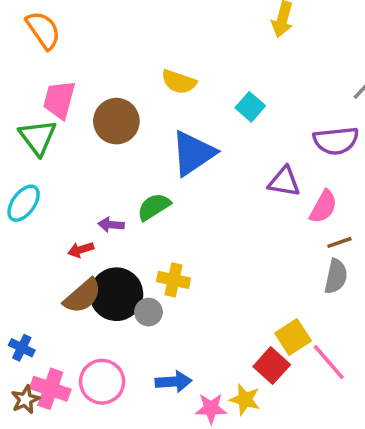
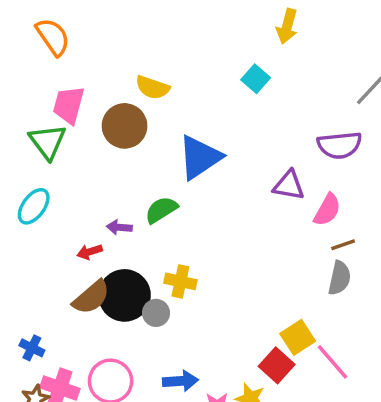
yellow semicircle: (179, 82) -> (153, 87), moved
cyan square: (250, 107) -> (256, 79), moved

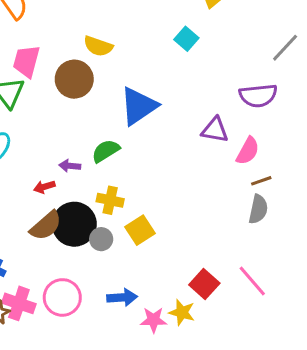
yellow cross: (180, 281) -> (110, 200), moved
yellow square: (298, 337) -> (140, 230), moved

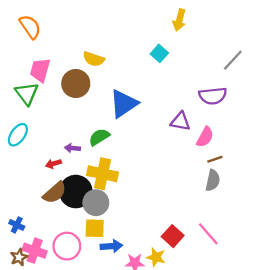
yellow cross: (110, 200) -> (103, 174), size x1.5
yellow square: (140, 230) -> (95, 228), moved, turned 35
gray circle: (101, 239) -> (96, 203), size x1.5

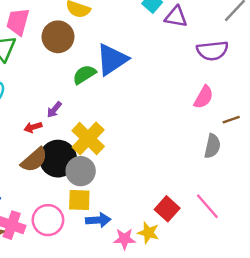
purple triangle: (180, 121) -> (176, 17), moved
green semicircle: (99, 137) -> (84, 74), moved
purple arrow: (72, 148) -> (54, 110), turned -56
brown line: (215, 159) -> (231, 120), moved
yellow cross: (103, 174) -> (88, 138), turned 32

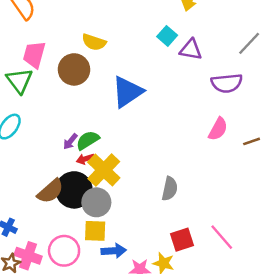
green semicircle: (84, 74) -> (88, 140), moved
brown line: (231, 120) -> (252, 141), moved
red arrow: (33, 127) -> (85, 159), moved
gray semicircle: (212, 146) -> (170, 189), moved
red square: (167, 209) -> (182, 240), turned 30

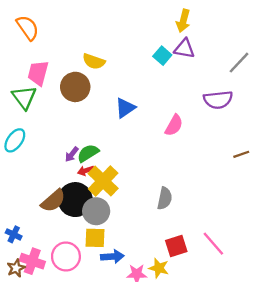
purple triangle: (191, 50) -> (184, 49), moved
blue triangle: (127, 92) -> (125, 108), size x0.7
pink semicircle: (218, 129) -> (174, 125), moved

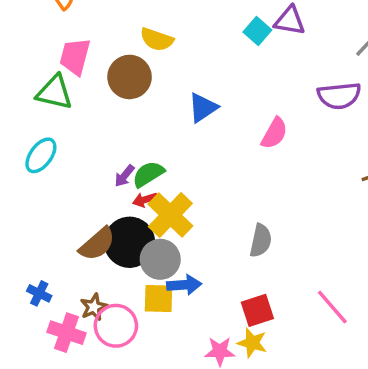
green triangle: (24, 97) -> (55, 92), turned -40
red square: (176, 246) -> (257, 310), moved
blue arrow: (112, 256) -> (184, 285), moved
brown star: (16, 268) -> (94, 307), moved

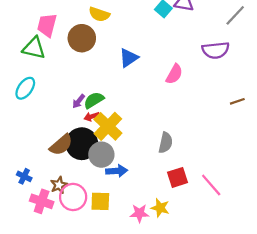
yellow square: (158, 299) -> (100, 201), moved
red square: (257, 310) -> (178, 177), moved

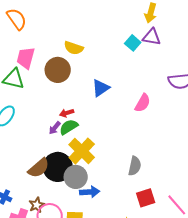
red arrow: (92, 117) -> (67, 113), moved

